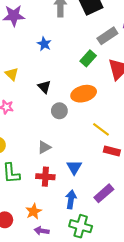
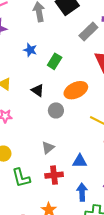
green rectangle: (88, 58) -> (55, 61), moved
blue triangle: (74, 167) -> (80, 161), turned -49

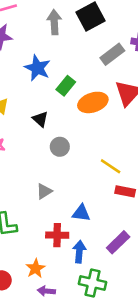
blue star: (30, 50) -> (37, 68), size x1.5
orange ellipse: (76, 90) -> (93, 102), moved
red cross: (54, 175) -> (57, 235), moved

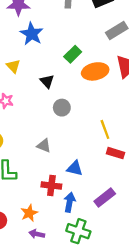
blue star: (37, 68) -> (32, 34), moved
yellow line: (111, 166) -> (105, 129), turned 30
gray triangle: (44, 191) -> (44, 146), turned 48

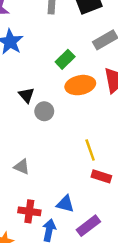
green rectangle: (73, 54) -> (65, 59), moved
gray circle: (62, 108) -> (44, 111), moved
blue triangle: (75, 168) -> (65, 204), moved

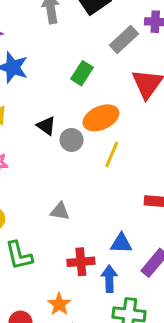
orange ellipse: (80, 85) -> (101, 118), moved
yellow line: (90, 150) -> (112, 154), moved, turned 55

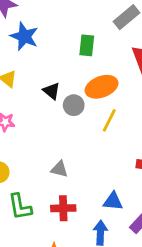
green rectangle: (82, 73) -> (87, 45), turned -30
red cross: (81, 262) -> (63, 208), moved

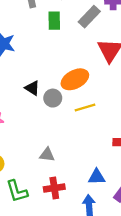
green rectangle: (87, 45) -> (54, 21), moved
yellow line: (109, 120) -> (85, 107), turned 54

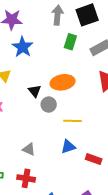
orange ellipse: (75, 79) -> (63, 82), moved
blue triangle: (97, 177) -> (68, 147), moved, turned -35

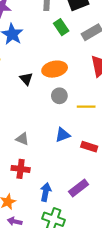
green rectangle: (70, 42) -> (61, 27), turned -49
gray circle: (49, 105) -> (59, 96), moved
yellow line: (72, 121) -> (86, 107), moved

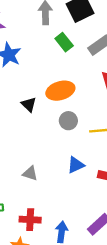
red cross: (21, 169) -> (30, 220), moved

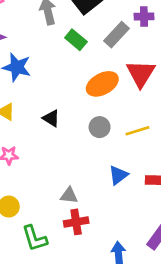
orange ellipse: (60, 91) -> (102, 84), moved
red cross: (30, 220) -> (76, 222), moved

